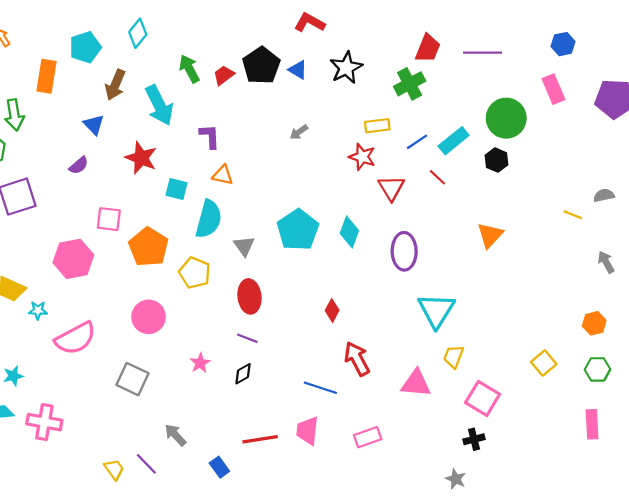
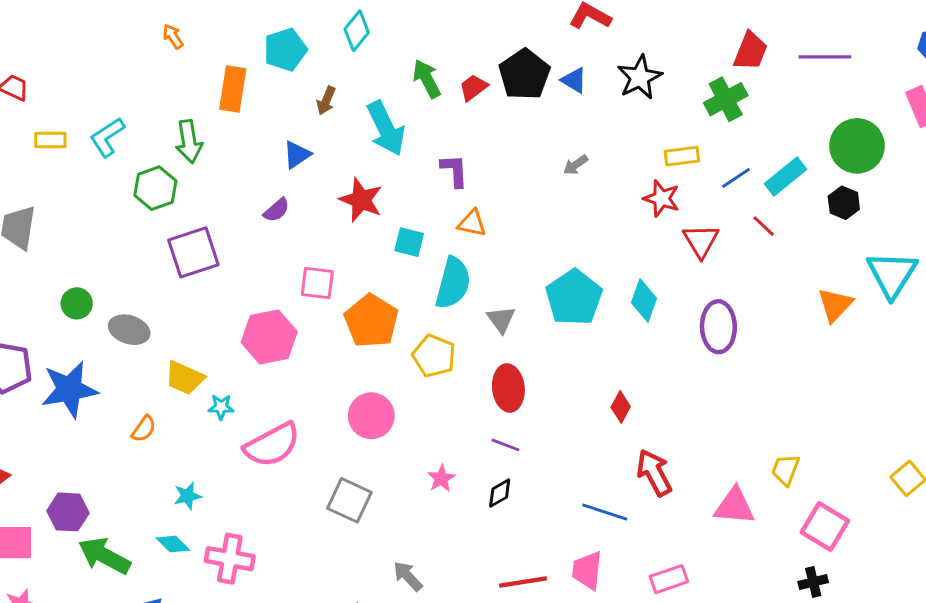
brown arrow: (115, 85) -> (326, 101), size x0.7
blue triangle: (94, 125) -> (297, 155), turned 40
cyan triangle: (436, 310) -> (892, 274), moved

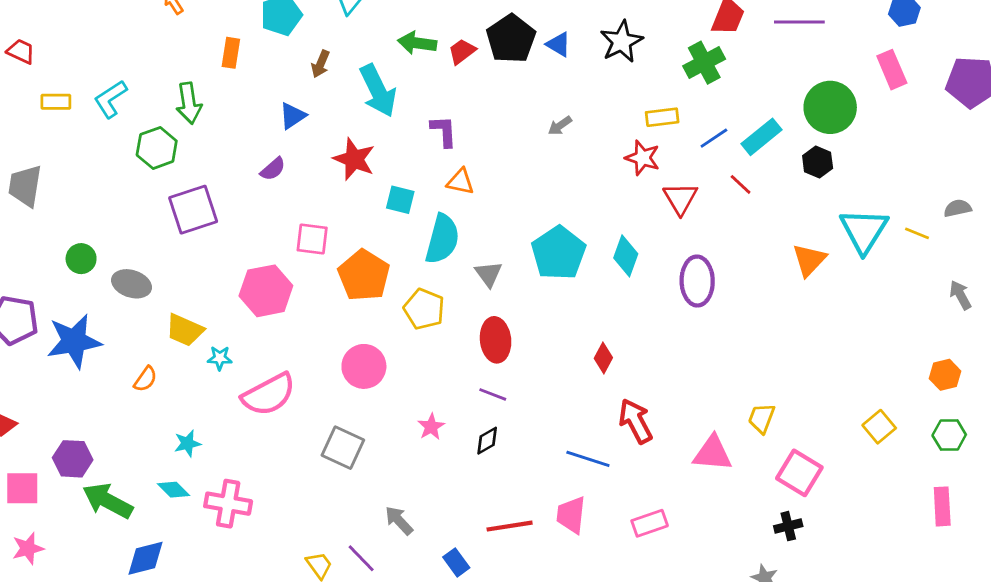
green arrow: (427, 79) -> (417, 43), turned -54
orange rectangle: (233, 89) -> (231, 53), size x0.7

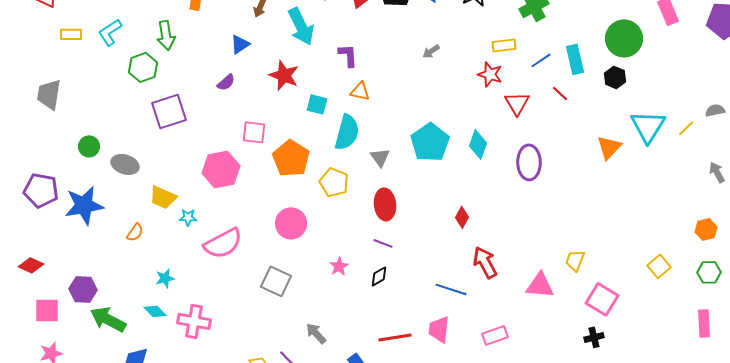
cyan rectangle: (762, 137) -> (575, 59), turned -64
yellow line: (917, 233) -> (686, 128), turned -66

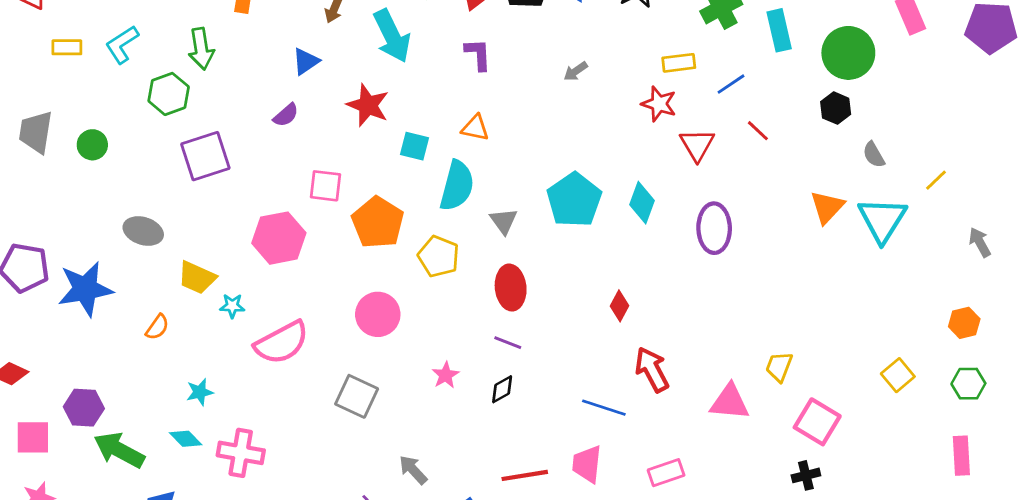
purple L-shape: (348, 55) -> (478, 54), moved
cyan rectangle: (575, 59) -> (779, 30), moved
gray semicircle: (715, 110) -> (874, 155), moved, turned -108
cyan triangle: (648, 126) -> (882, 220), moved
green circle: (89, 146) -> (92, 145), moved

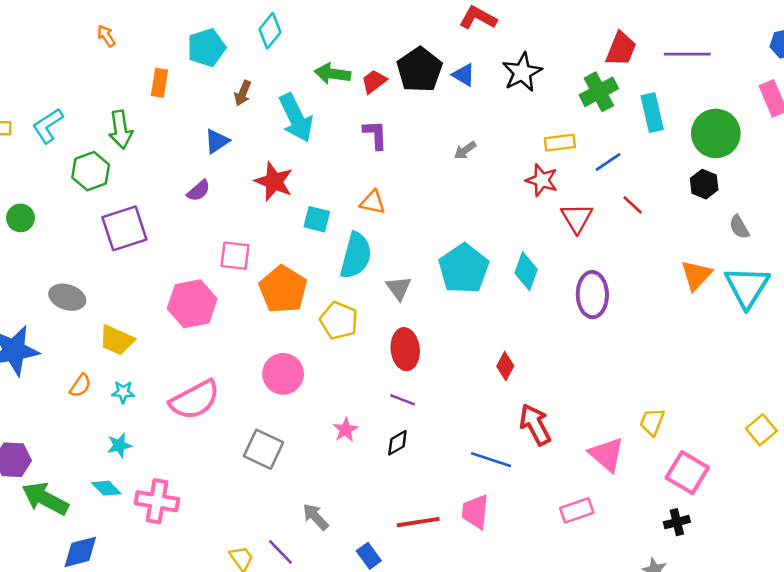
cyan star: (232, 306) -> (123, 392), moved
pink triangle: (730, 402) -> (607, 454), turned 36
pink rectangle: (666, 473) -> (577, 510), moved

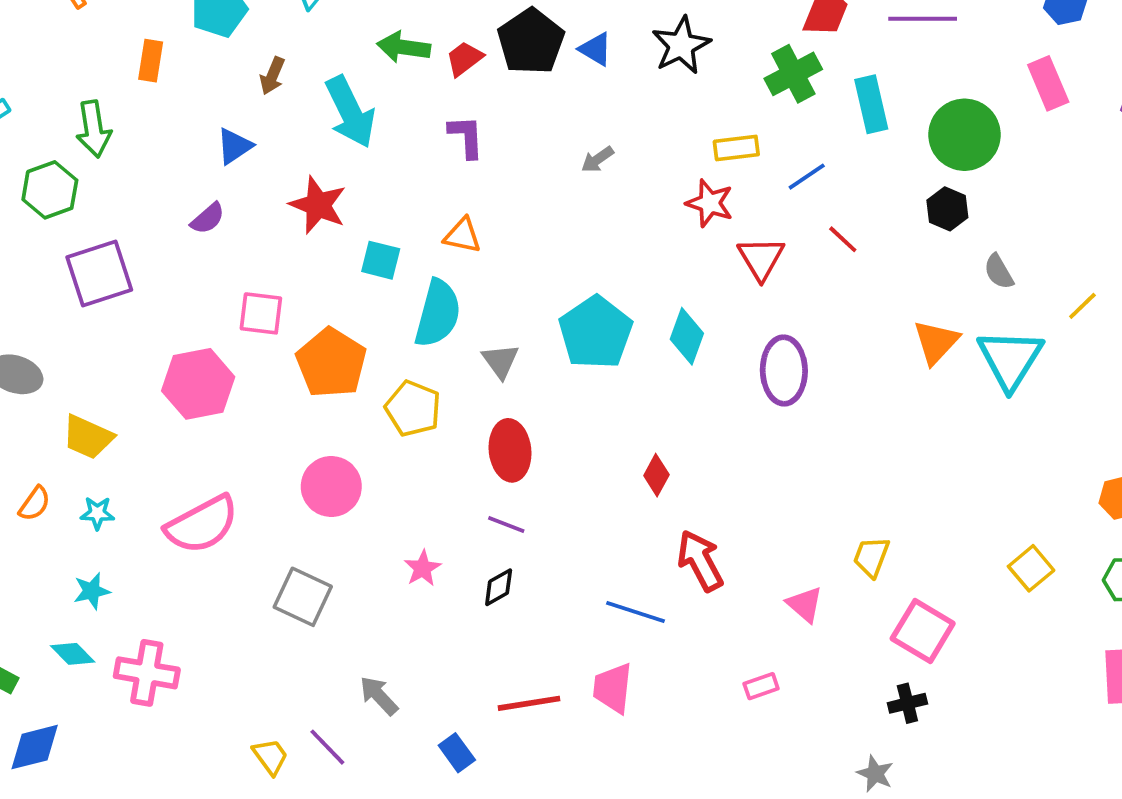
pink triangle: (607, 454) -> (805, 604), size x0.7
pink rectangle: (577, 510) -> (761, 686), size x0.7

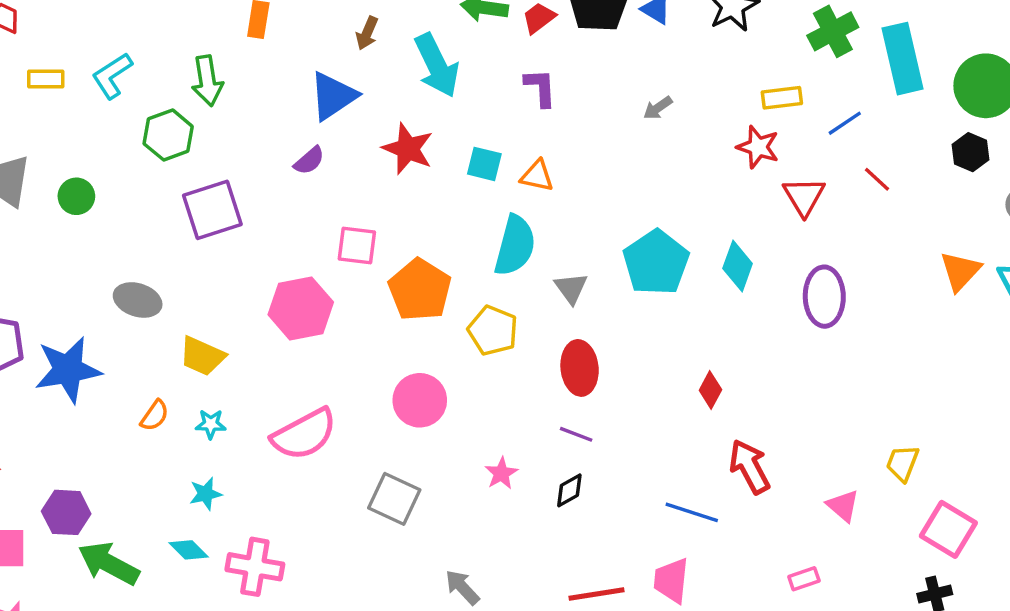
cyan rectangle: (871, 104) -> (902, 59), size x1.4
blue triangle: (234, 146) -> (333, 96), size x1.5
cyan square: (381, 260) -> (484, 164), moved

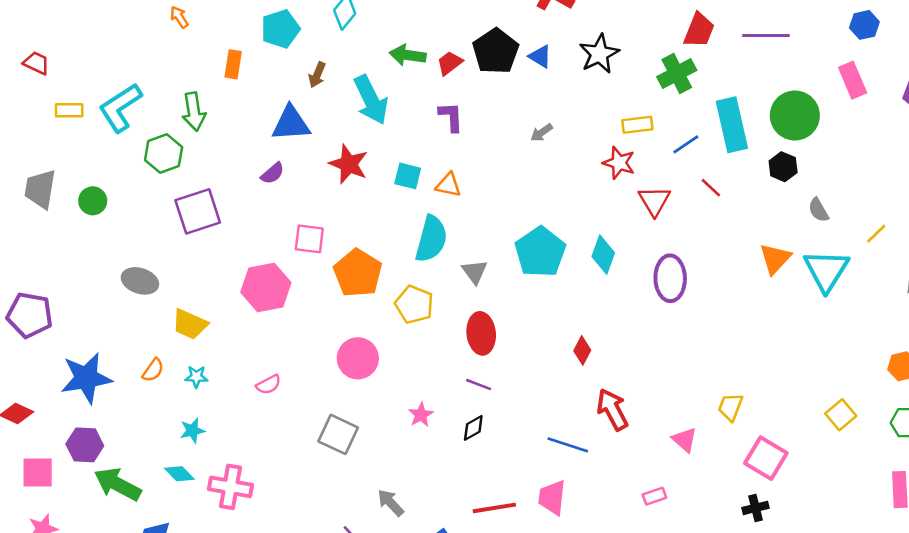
cyan rectangle: (902, 59) -> (732, 125), moved
cyan L-shape: (112, 76) -> (120, 108), size x1.4
blue triangle: (333, 96) -> (291, 123), turned 30
blue star: (68, 370) -> (86, 378), moved
pink semicircle: (304, 434) -> (269, 385), size x0.5

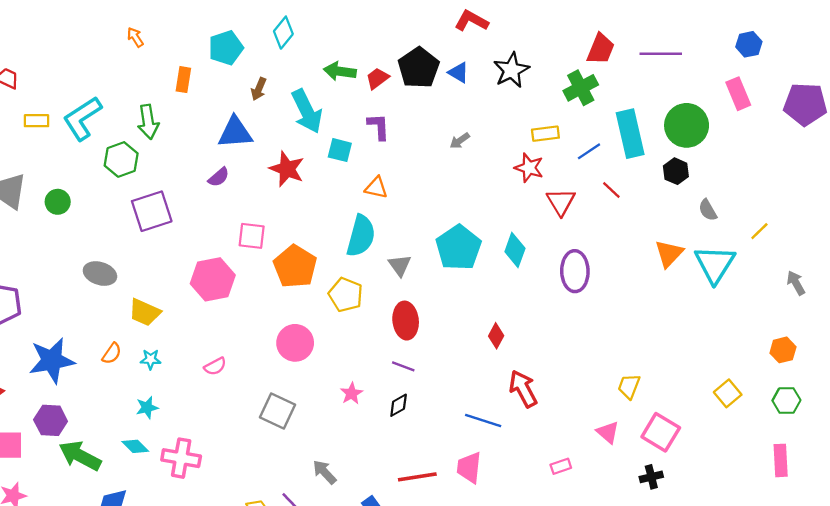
cyan square: (408, 176) -> (340, 150), moved
pink triangle: (685, 440) -> (608, 432), moved

